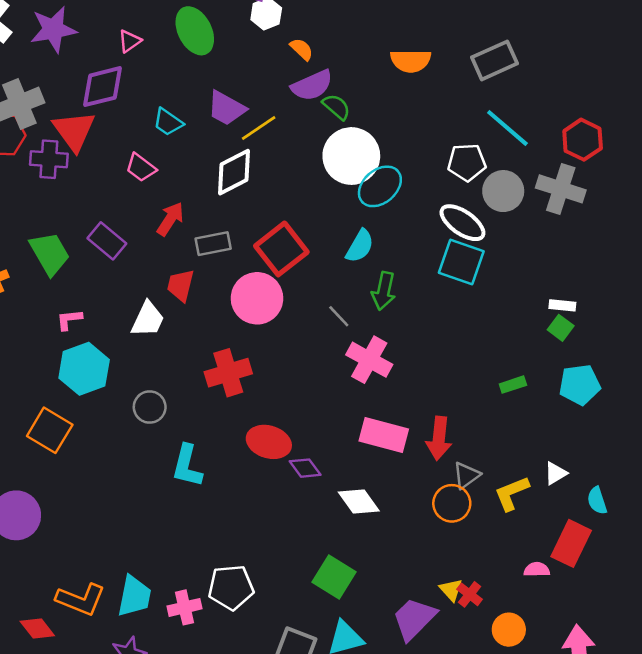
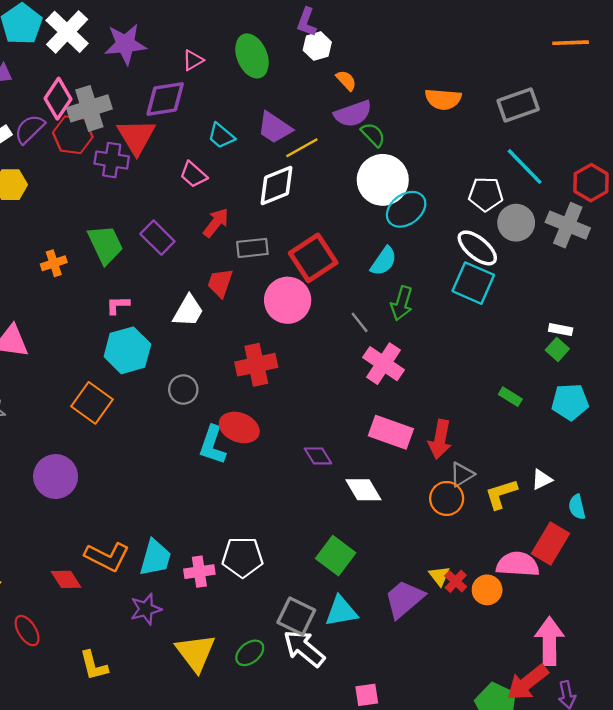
green rectangle: (513, 385) -> (510, 397), turned 45
red ellipse: (269, 442) -> (239, 427), moved
pink semicircle: (537, 570) -> (518, 564), size x1.8
orange circle: (509, 630) -> (487, 590), moved

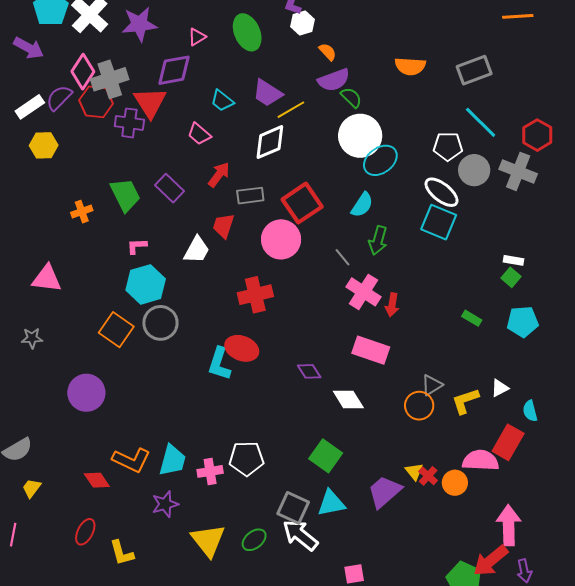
gray circle: (183, 390) -> (160, 323), moved, size x1.4
red arrow: (440, 439) -> (392, 305), moved, size x0.7
red ellipse: (27, 631) -> (85, 532), moved, turned 60

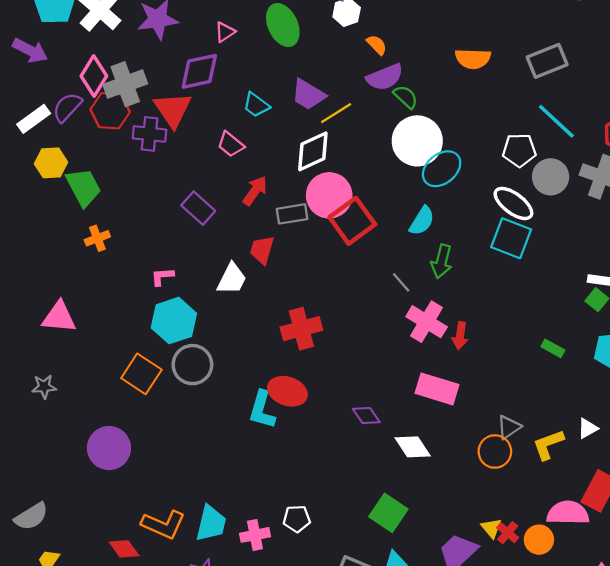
green trapezoid: (125, 195) -> (83, 187), moved
pink circle: (281, 239) -> (329, 195), moved
white pentagon: (247, 459) -> (297, 519), size x0.7

